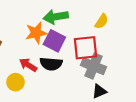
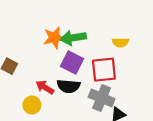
yellow semicircle: (102, 21) -> (120, 42), turned 56
orange star: (36, 33) -> (54, 38), moved
gray cross: (94, 66) -> (102, 98), moved

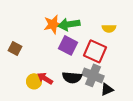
red square: (104, 70) -> (95, 51), turned 30
black semicircle: (69, 86) -> (72, 77), moved
red arrow: (45, 87) -> (45, 78), moved

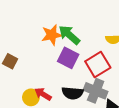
green arrow: (69, 24) -> (69, 35), turned 50
red square: (95, 51) -> (98, 65), turned 35

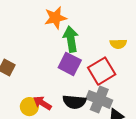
orange star: (52, 35) -> (55, 18), moved
green arrow: (69, 35) -> (71, 39), turned 40

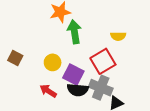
purple square: (70, 64) -> (73, 74), moved
yellow circle: (29, 107) -> (53, 62), moved

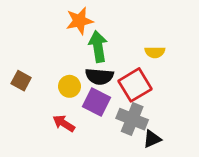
black semicircle: (78, 90) -> (99, 76), moved

